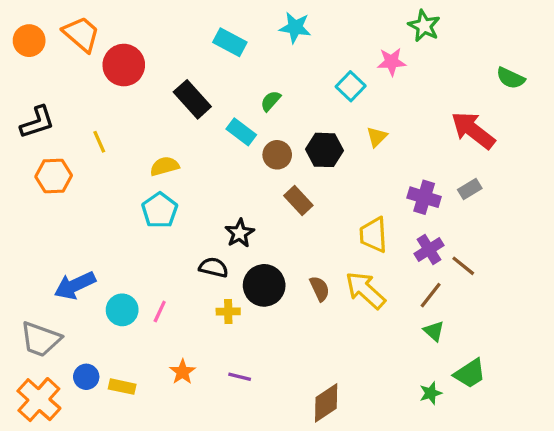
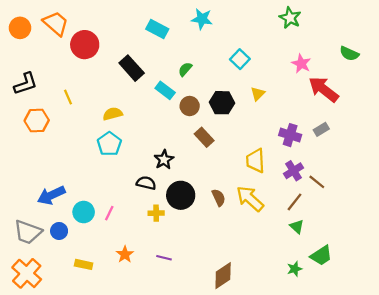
pink star: (391, 62) -> (301, 64), moved, turned 30
blue circle: (86, 377) -> (59, 231), moved

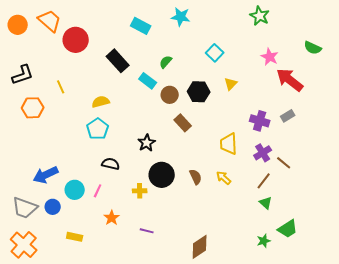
black semicircle: (146, 183) -> (111, 164), moved
yellow arrow: (250, 199) -> (224, 178), size x0.6
orange star: (125, 254) -> (112, 218), moved

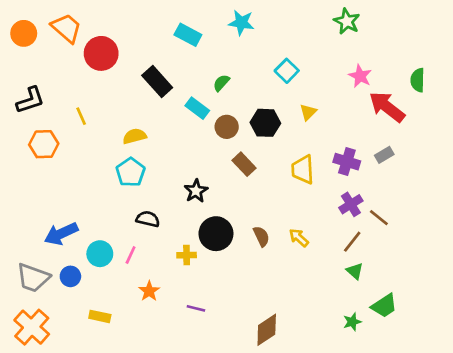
green semicircle: (313, 48) -> (418, 80), moved, turned 66
yellow trapezoid: (229, 144) -> (303, 170), moved

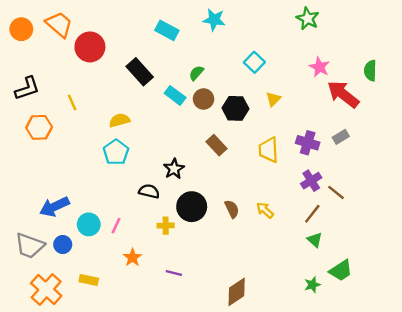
brown circle: (227, 127) -> (203, 99), moved
black semicircle: (148, 219) -> (149, 191), moved
orange cross: (32, 327) -> (46, 289), moved

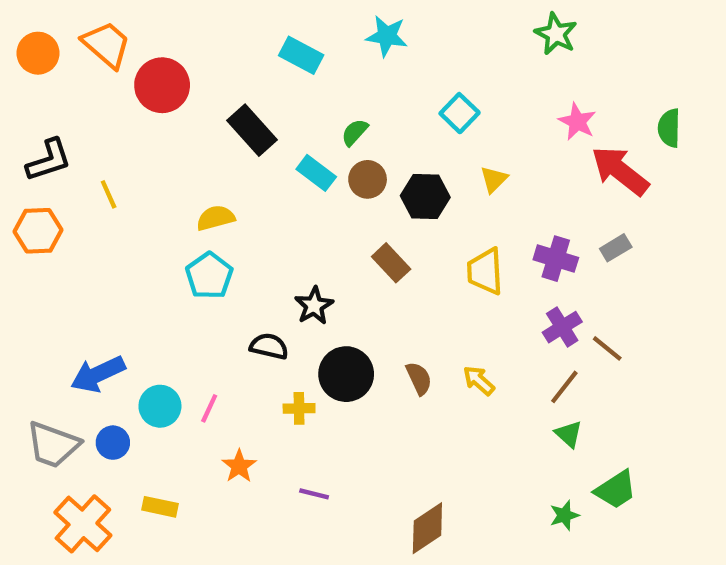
yellow line: (72, 103) -> (109, 194), moved
orange hexagon: (39, 127) -> (38, 231), moved

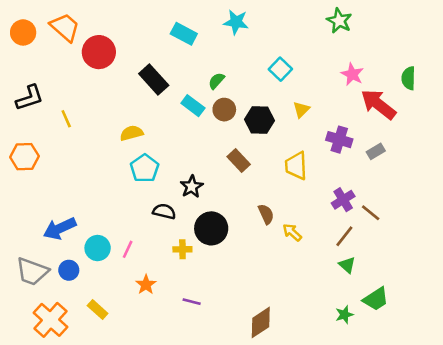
orange hexagon: (38, 231) -> (24, 157), moved
purple cross: (556, 259) -> (339, 140), moved
cyan pentagon: (209, 276) -> (145, 168), moved
brown semicircle: (419, 378) -> (266, 214), moved
yellow rectangle: (160, 507) -> (98, 309), turned 30

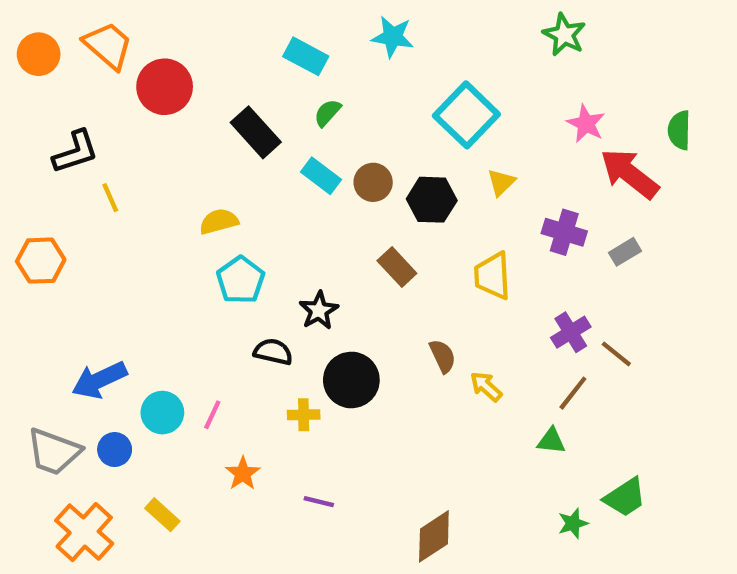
cyan square: (280, 69) -> (466, 115), size x1.6
green semicircle: (216, 81) -> (327, 113), moved
black L-shape: (30, 98) -> (75, 152), moved
green triangle: (347, 265) -> (551, 441), moved, turned -36

